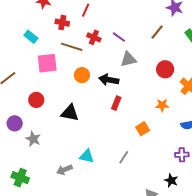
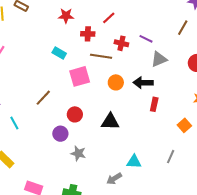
red line: (86, 10) -> (109, 18), turned 32
purple circle: (15, 123) -> (60, 134), moved

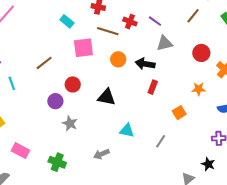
cyan triangle: (134, 162) -> (127, 131), moved

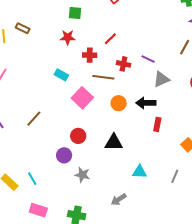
pink square: (83, 48) -> (82, 98), turned -30
brown line: (44, 63) -> (34, 119), moved
cyan line: (12, 83) -> (32, 179), moved

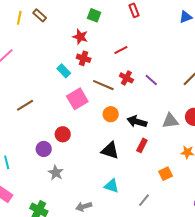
red cross: (90, 55) -> (84, 58), moved
gray triangle: (161, 79) -> (170, 121), moved
black triangle: (114, 142) -> (110, 150), moved

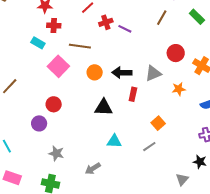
red cross: (126, 78) -> (106, 22), moved, turned -32
gray triangle: (170, 121) -> (153, 73), moved
gray star: (56, 173) -> (56, 153), moved
orange square: (166, 174) -> (158, 123), moved
gray line: (144, 200) -> (149, 147), turned 32

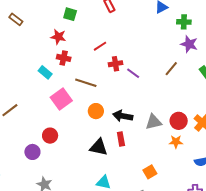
red circle: (176, 53) -> (179, 121), moved
red rectangle: (133, 94) -> (121, 139), moved, turned -32

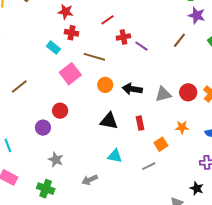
red rectangle: (121, 139) -> (140, 123), moved
orange star: (176, 142) -> (182, 127), moved

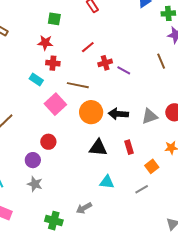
brown line: (179, 40) -> (161, 61), turned -56
orange circle: (105, 85) -> (91, 112), size x1.5
gray star: (56, 160) -> (35, 184), moved
green cross: (46, 189) -> (54, 221), moved

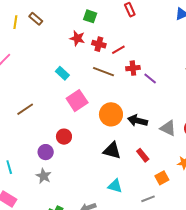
red cross: (53, 63) -> (99, 44), moved
brown line: (78, 85) -> (104, 72), moved
gray triangle: (150, 116) -> (168, 128), turned 36
red rectangle: (129, 147) -> (143, 155), turned -32

